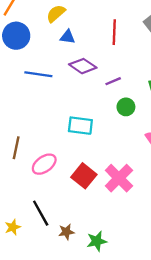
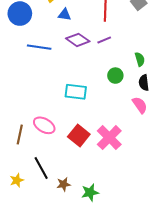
purple line: (113, 81) -> (104, 40), moved
brown line: (16, 148) -> (20, 134), moved
pink ellipse: (44, 164) -> (44, 125), turned 65

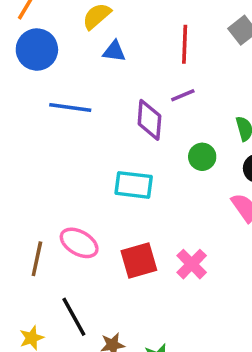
purple diamond: (78, 40) -> (149, 120), moved, turned 60
red square: (79, 136) -> (139, 260), turned 35
pink cross: (109, 138) -> (192, 264), size x0.7

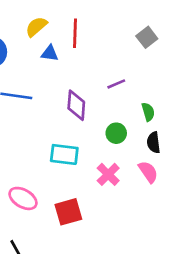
red line: (185, 44) -> (75, 33), moved
purple line: (183, 95) -> (116, 84), moved
pink cross: (192, 264) -> (108, 174), moved

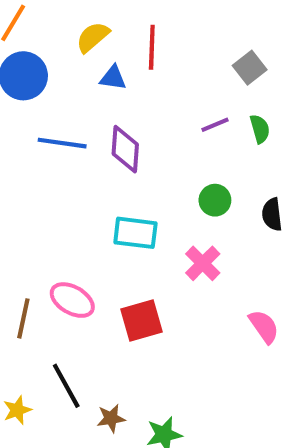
gray square: (147, 37) -> (250, 68), moved
purple diamond: (76, 105) -> (125, 149), moved
green semicircle: (148, 112) -> (260, 129), moved
pink semicircle: (148, 172) -> (264, 327), moved

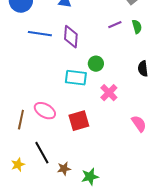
green circle: (215, 200) -> (96, 64), moved

